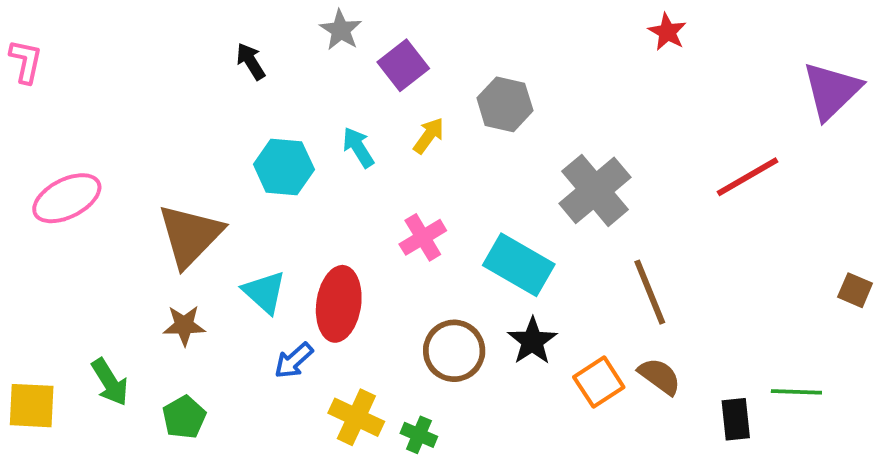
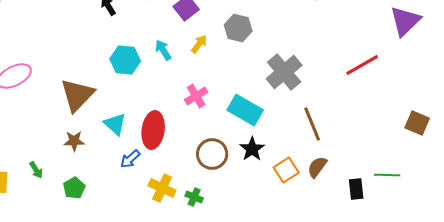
brown square: (855, 290) -> (417, 123), size x1.4
brown semicircle: (659, 376) -> (317, 167), turned -90
green arrow: (110, 382) -> (36, 170), size x0.7

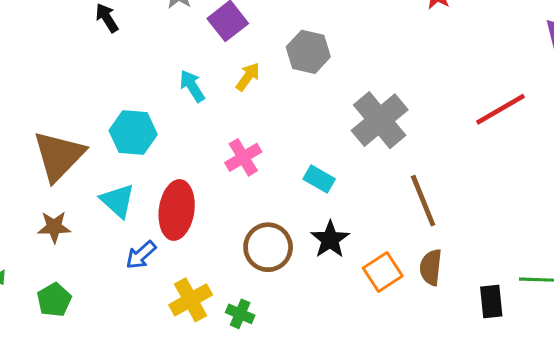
cyan hexagon: (125, 60) -> (133, 133), moved
cyan rectangle: (245, 110) -> (319, 179), size x0.6
brown semicircle: (317, 167) -> (431, 267), turned -30
yellow cross: (162, 188) -> (191, 300), turned 36

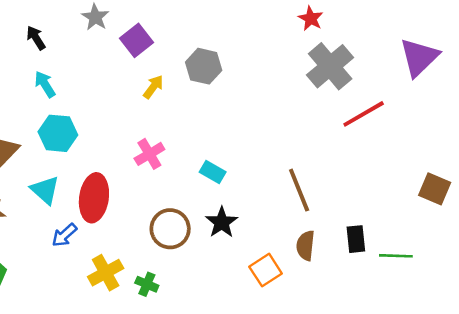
cyan arrow: (192, 86) -> (45, 84), moved
gray cross: (380, 120) -> (330, 66), moved
orange square: (383, 272) -> (266, 270), moved
black rectangle: (491, 301) -> (356, 239), moved

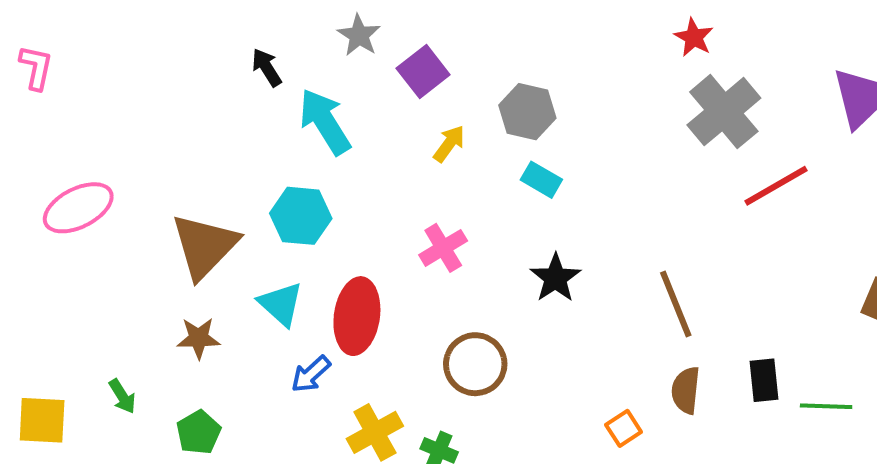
cyan arrow: (45, 84) -> (325, 122), moved, size x1.6
cyan rectangle: (213, 172) -> (541, 180), moved
black star: (222, 222) -> (555, 278), moved
orange square: (266, 270) -> (624, 428), size x0.7

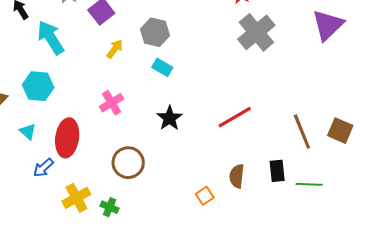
red line: (776, 186) -> (235, 117), moved
cyan triangle: (281, 304) -> (28, 132), size x0.7
brown line: (676, 304) -> (302, 132), moved

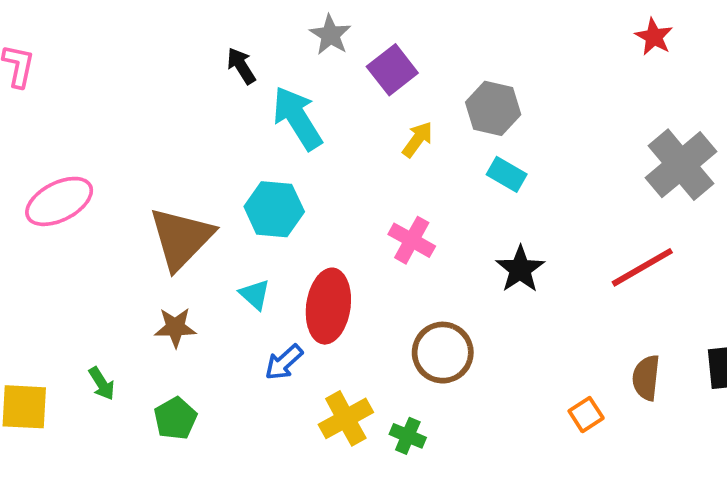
gray cross: (256, 32) -> (681, 165), moved
pink cross: (112, 103) -> (412, 240), turned -30

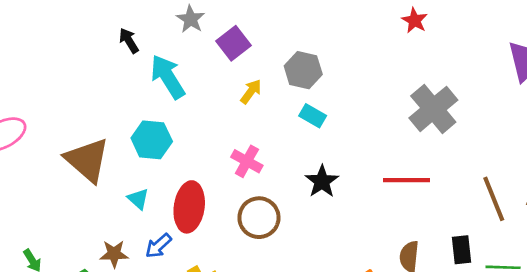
brown triangle: (181, 238) -> (87, 160), turned -33
red line: (642, 267) -> (407, 180), turned 30
brown star: (175, 327) -> (114, 254), moved
brown circle: (443, 353) -> (259, 218), moved

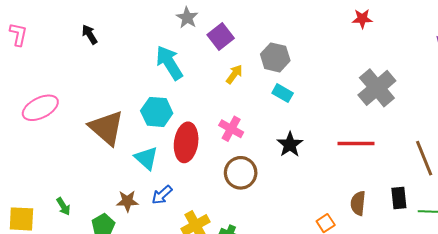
red star: (415, 20) -> (362, 19), turned -30
black arrow: (129, 41) -> (90, 34), moved
cyan triangle: (138, 199) -> (146, 158), size x1.4
red ellipse: (189, 207) -> (186, 142), moved

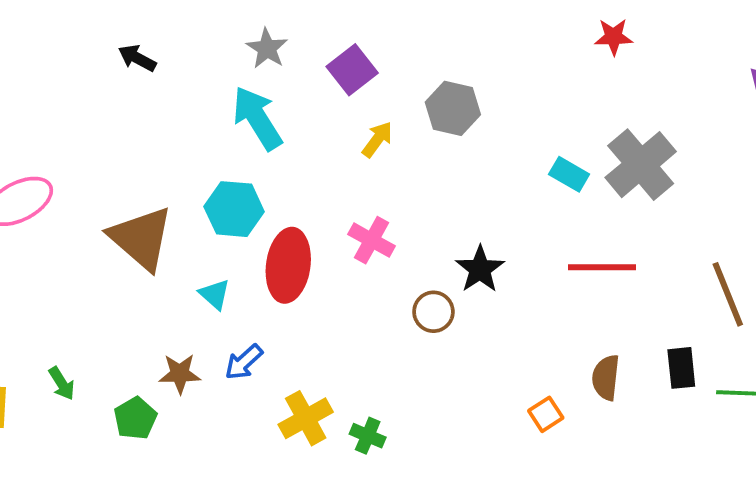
gray star: (187, 18) -> (267, 48), moved
black arrow: (90, 34) -> (137, 58), moved, turned -30
cyan rectangle: (283, 93) -> (569, 174), moved
cyan triangle: (146, 158) -> (215, 294), size x0.7
brown circle: (241, 173) -> (433, 312), moved, size x0.7

